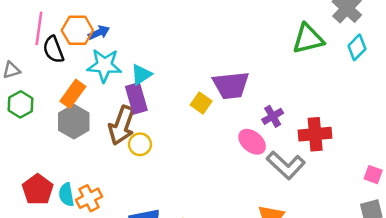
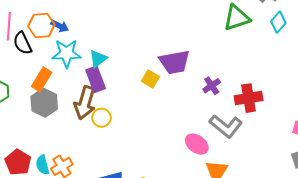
blue arrow: (99, 33) -> (60, 26), turned 54
pink ellipse: (252, 142) -> (197, 144), moved

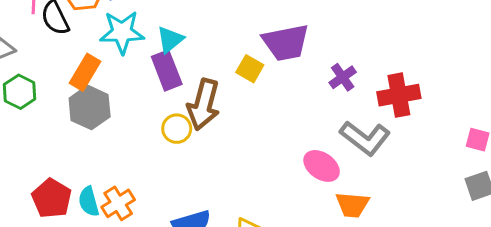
brown arrow: (85, 103) -> (203, 104), moved

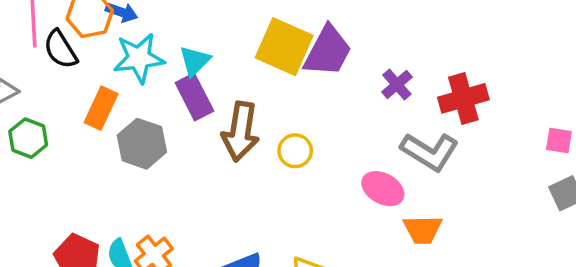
purple trapezoid: (286, 43) -> (328, 51), turned -45
yellow square: (250, 69) -> (284, 47), moved, size x1.8
gray hexagon: (90, 107) -> (142, 144), moved
yellow circle: (177, 129) -> (295, 151), moved

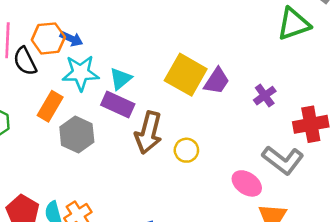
purple trapezoid: (328, 51) -> (217, 81), size x0.7
purple cross: (397, 85) -> (265, 96), moved
purple rectangle: (194, 97) -> (118, 105), turned -44

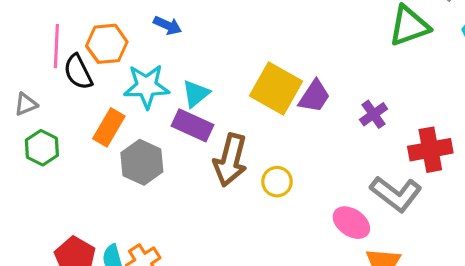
blue arrow: (71, 39) -> (168, 25), moved

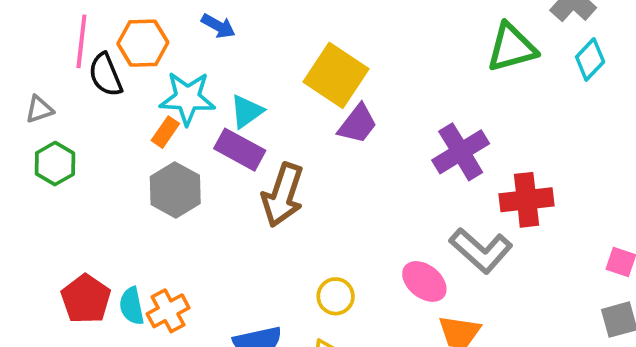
yellow square: (276, 89) -> (336, 75), moved
purple trapezoid: (314, 96) -> (358, 124), moved
purple cross: (374, 114) -> (461, 152), size x1.6
orange rectangle: (109, 127) -> (165, 132), moved, size x0.7
yellow circle: (277, 182) -> (336, 296), moved

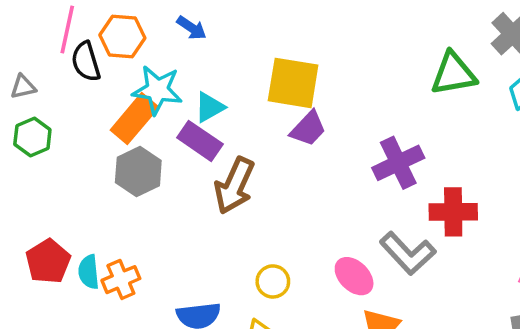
yellow square: (336, 75) -> (293, 83), turned -30
orange rectangle: (165, 132) -> (135, 119), size x1.8

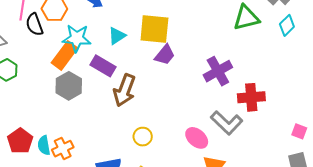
cyan triangle: (209, 107) -> (117, 36), moved
yellow circle: (273, 281) -> (143, 137), moved

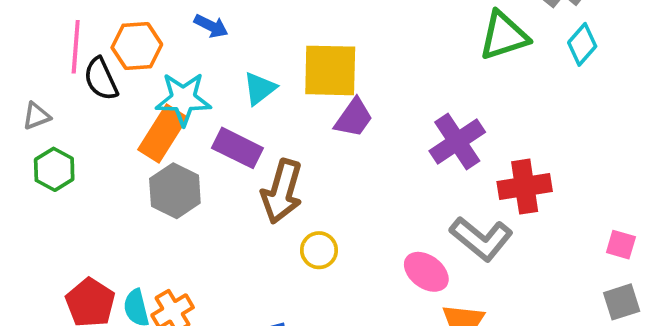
yellow circle: (143, 137) -> (319, 250), moved

